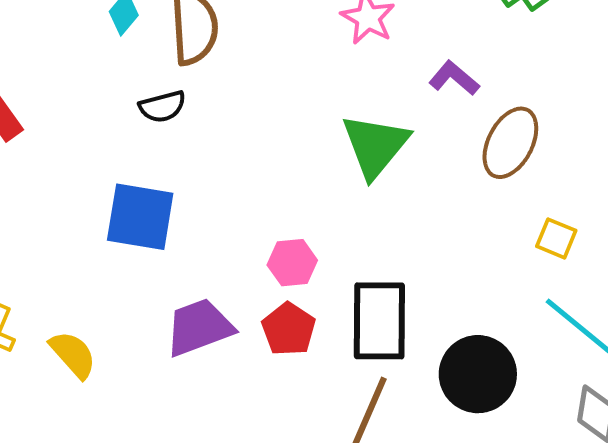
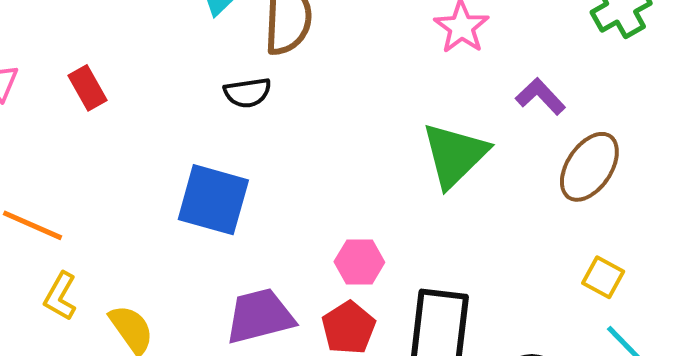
yellow square: (556, 238) -> (603, 277), moved

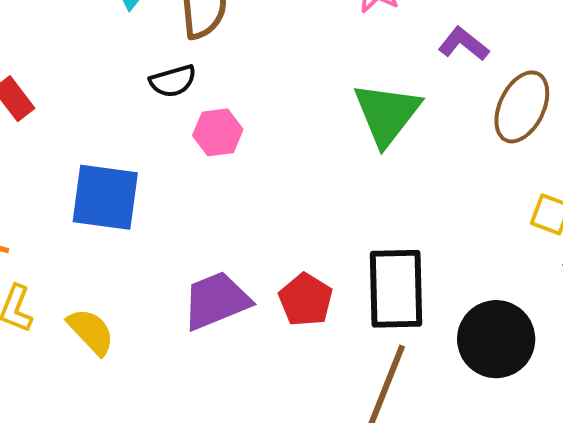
blue square: (213, 200) -> (105, 197), moved
pink hexagon: (359, 262) -> (218, 132), moved

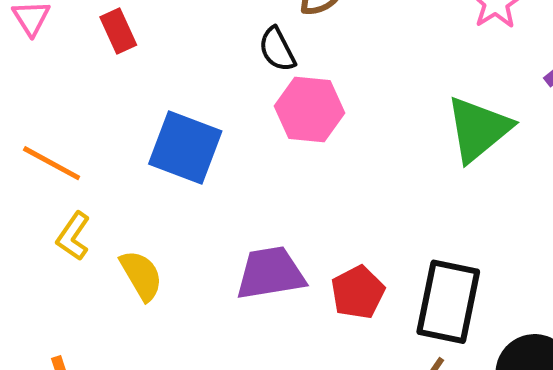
black semicircle: (173, 81) -> (277, 49), turned 66
pink hexagon: (218, 132) -> (309, 110), size x1.4

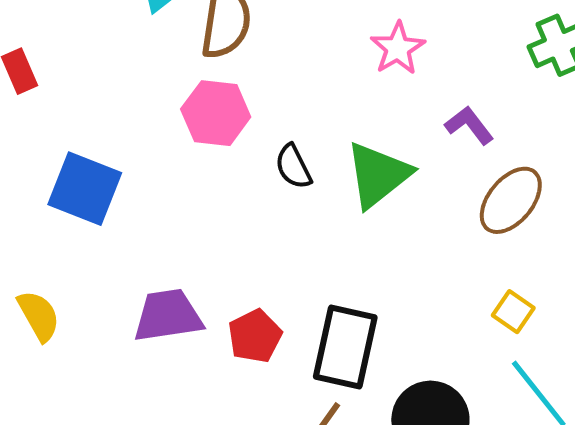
black semicircle: (277, 49) -> (293, 167), moved
pink hexagon: (309, 110) -> (216, 113), moved

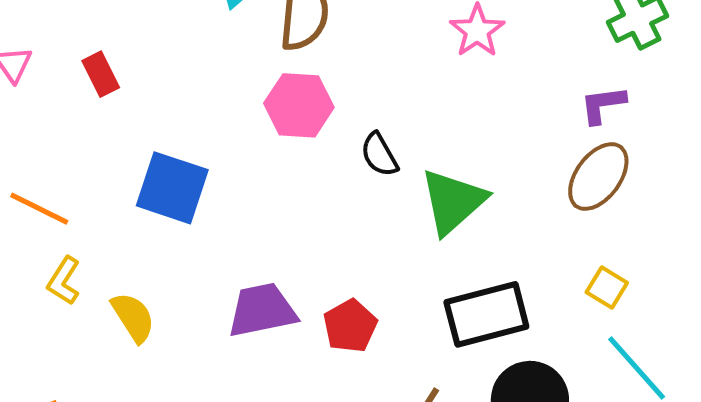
purple L-shape: (469, 125) -> (603, 105), moved, turned -57
green triangle: (378, 175) -> (453, 201), moved
black rectangle: (345, 347) -> (486, 314), moved, turned 66

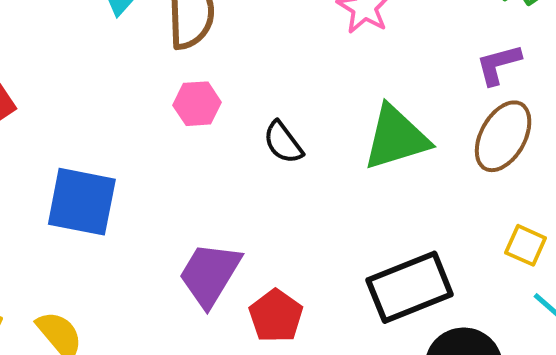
pink hexagon: (299, 105) -> (197, 104), size x0.7
green triangle: (453, 201) -> (396, 138), moved, turned 32
purple trapezoid: (262, 310) -> (210, 274), moved, turned -40

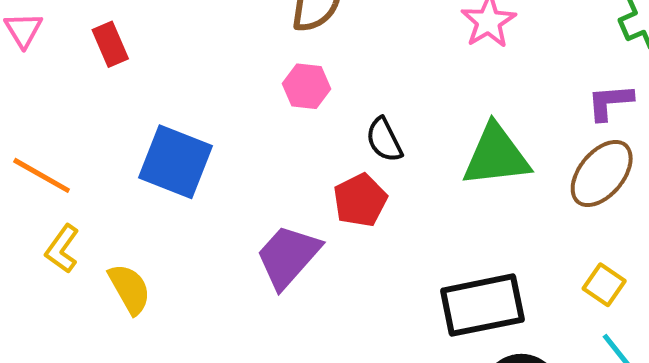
red pentagon: (276, 316) -> (360, 200), moved

